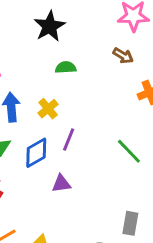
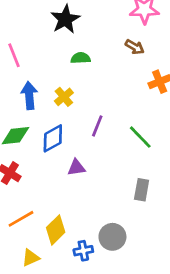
purple line: (69, 140) -> (97, 126), moved
gray rectangle: (130, 223) -> (142, 190), moved

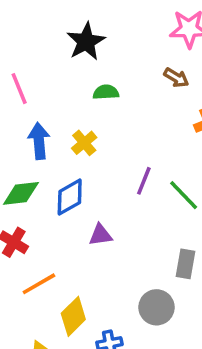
purple line: (97, 126) -> (144, 181), moved
orange line: (21, 219) -> (39, 284), moved
gray circle: (112, 237) -> (156, 307), moved

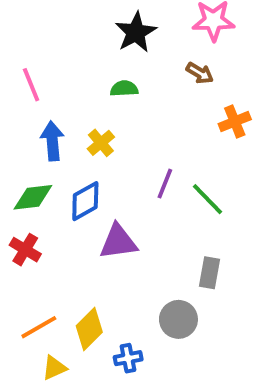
black star: (86, 42) -> (136, 32), moved
purple triangle: (100, 235) -> (118, 242), size x1.5
orange line: (39, 284) -> (39, 327), moved

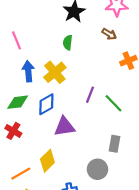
green semicircle: (124, 89) -> (68, 43), turned -80
yellow cross: (101, 143) -> (55, 72), size x1.5
yellow diamond: (89, 329) -> (47, 161), moved

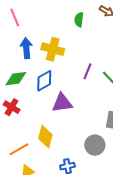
green semicircle: (68, 43) -> (79, 20), moved
yellow cross: (55, 72) -> (53, 49), turned -35
yellow diamond: (47, 161) -> (45, 137), turned -30

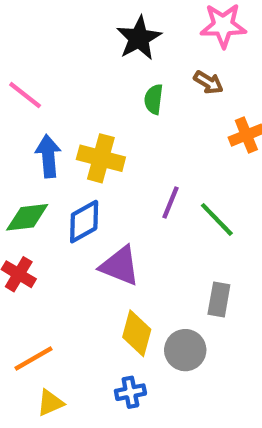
pink line: (15, 18) -> (25, 95), turned -30
purple triangle: (62, 103) -> (120, 266), turned 30
yellow diamond: (45, 137) -> (137, 333), moved

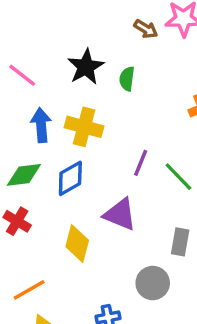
black star: (139, 38) -> (86, 67), moved
brown arrow: (208, 82) -> (146, 29), moved
purple triangle: (120, 266) -> (120, 214), moved
yellow diamond: (137, 333) -> (77, 244), moved

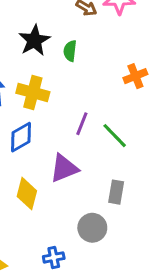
purple triangle: (120, 214) -> (64, 168), turned -44

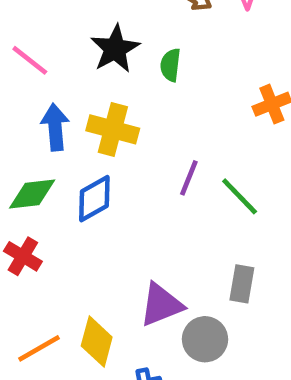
purple triangle: (64, 168) -> (161, 305), moved
yellow diamond: (27, 194) -> (97, 342), moved

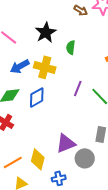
green semicircle: (170, 65) -> (71, 47), moved
blue arrow: (55, 127) -> (20, 66), turned -114

